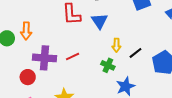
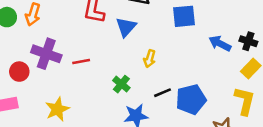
yellow arrow: (117, 45) -> (150, 59), moved
black line: (136, 53) -> (162, 93), moved

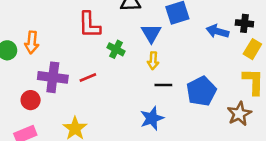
blue triangle: (126, 27) -> (151, 33), moved
green cross: (121, 84) -> (116, 49), moved
black line: (162, 93) -> (163, 85), moved, turned 35

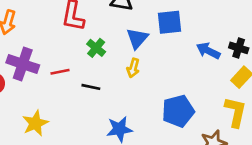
black line: (163, 85) -> (91, 87), moved

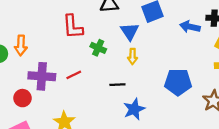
black line: (91, 87) -> (117, 85), moved
blue pentagon: (178, 111) -> (178, 82), turned 30

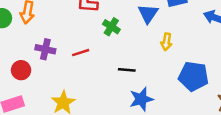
yellow arrow: (133, 56) -> (166, 42), moved
purple cross: (42, 76) -> (45, 49), size x0.7

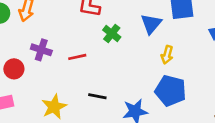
black line: (127, 70) -> (97, 96), moved
blue pentagon: (193, 76) -> (171, 91), moved

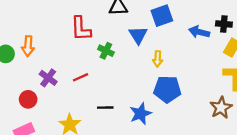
purple cross: (41, 50) -> (48, 78), turned 30

